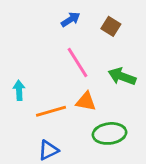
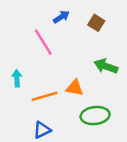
pink line: (77, 63) -> (43, 42), moved

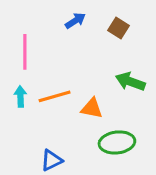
pink line: (43, 42) -> (25, 52), moved, turned 32
orange line: (45, 96) -> (55, 96), moved

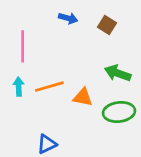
blue arrow: (75, 21) -> (68, 18), turned 48
green ellipse: (117, 142) -> (119, 112), moved

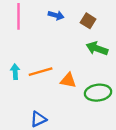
pink line: (23, 46) -> (18, 16), moved
green arrow: (118, 73) -> (97, 48), moved

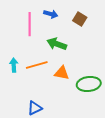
pink line: (18, 16) -> (30, 24), moved
green arrow: (97, 48) -> (57, 44), moved

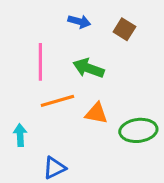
pink line: (30, 24) -> (40, 62), moved
cyan arrow: (14, 65) -> (20, 135), moved

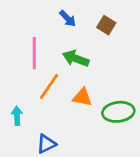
blue arrow: (79, 21) -> (68, 18), turned 30
orange line: (57, 101) -> (49, 87), turned -40

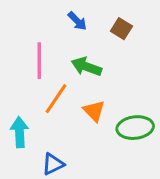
orange triangle: (82, 97) -> (94, 111), turned 35
cyan arrow: (17, 116) -> (19, 132), size x1.4

